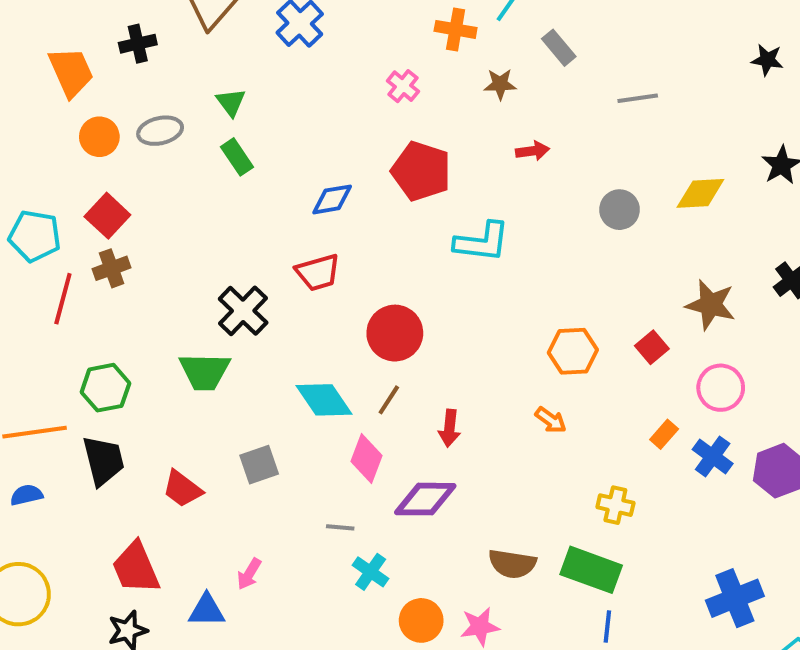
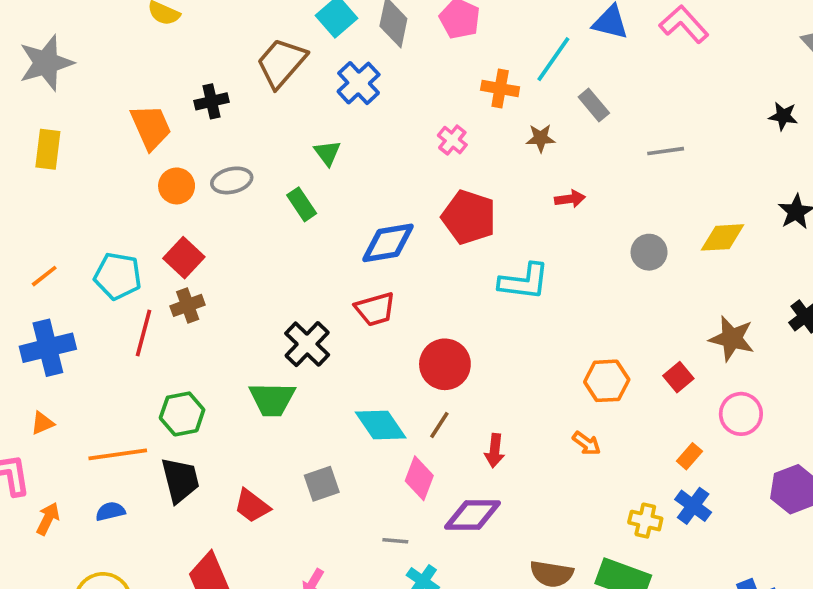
green triangle: (231, 102) -> (327, 153), moved
blue diamond: (332, 199) -> (388, 243), size x1.4
blue cross: (713, 457) -> (693, 506), moved

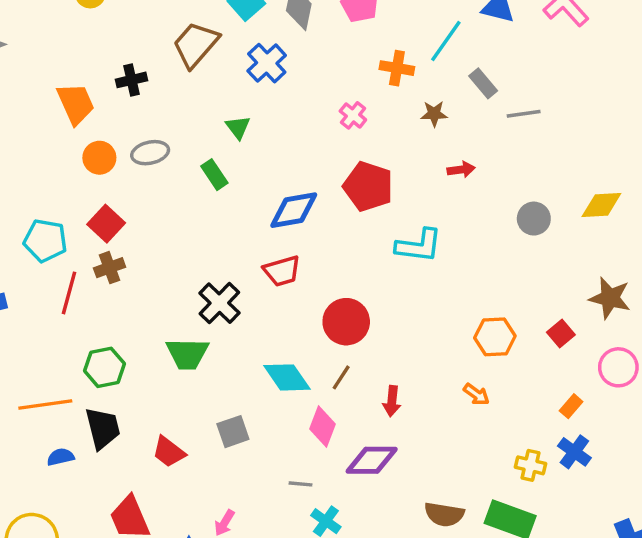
gray line: (666, 151) -> (524, 114), moved
blue semicircle: (110, 511) -> (60, 457), moved

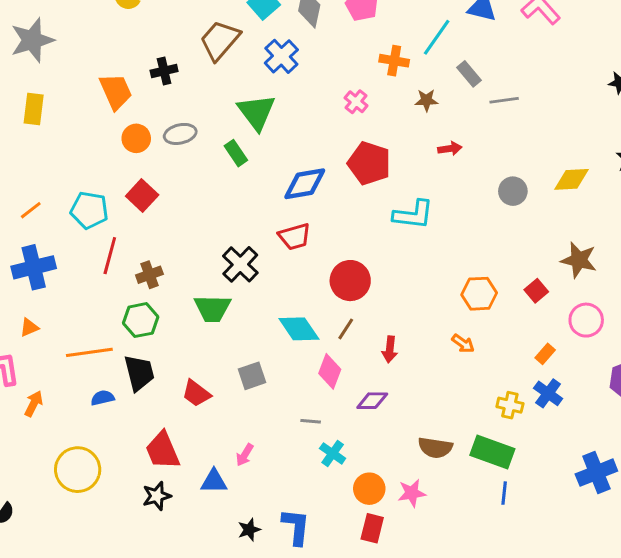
green triangle: (238, 127) -> (256, 112), size x1.8
brown cross: (110, 268) -> (149, 275), moved
purple diamond: (372, 460) -> (372, 401), size x0.7

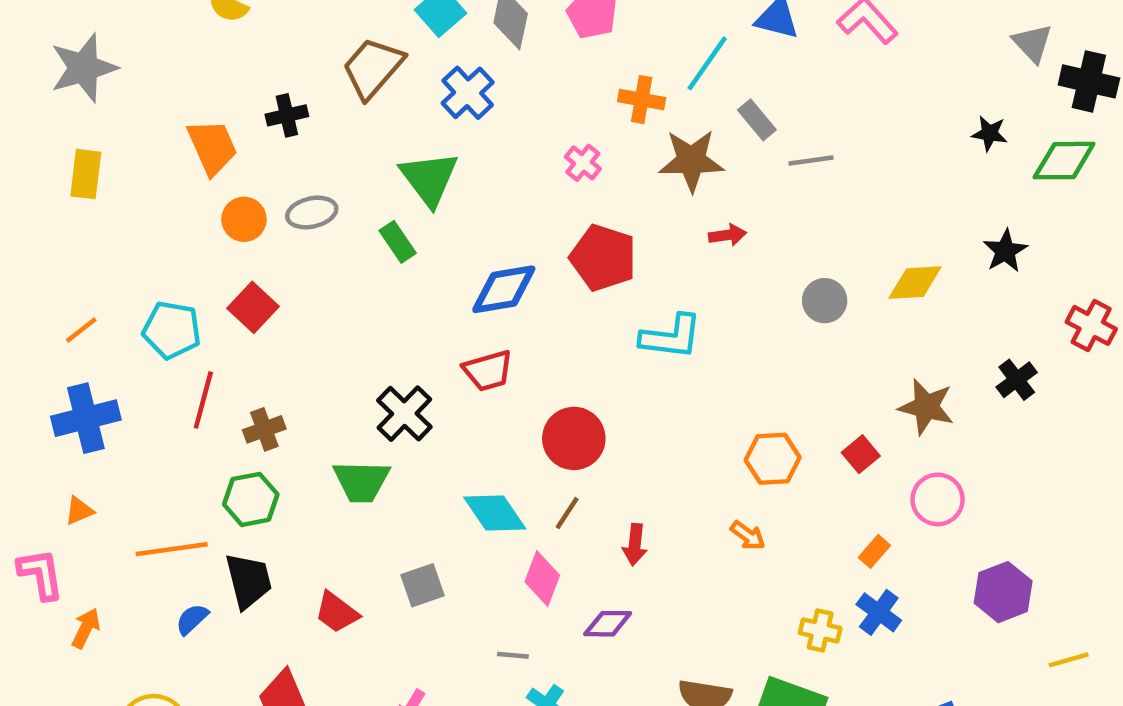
brown star: (426, 100) -> (691, 161), size x1.8
blue semicircle: (103, 398) -> (192, 619), turned -30

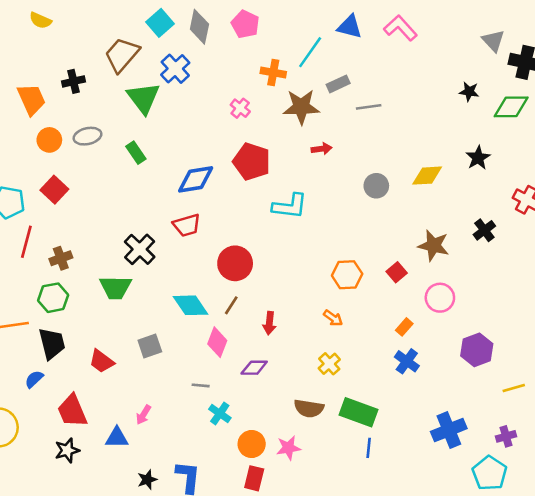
gray rectangle: (757, 120) -> (338, 84), turned -75
green triangle: (429, 179) -> (143, 98), moved
blue semicircle: (192, 619) -> (34, 379), moved
yellow cross: (820, 630) -> (329, 364), moved, turned 35

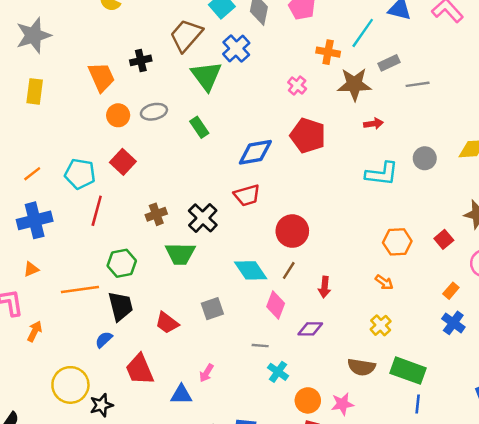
cyan L-shape: (290, 206) -> (382, 174), moved
brown cross: (61, 258) -> (156, 214), moved
black star: (67, 450) -> (101, 405), moved

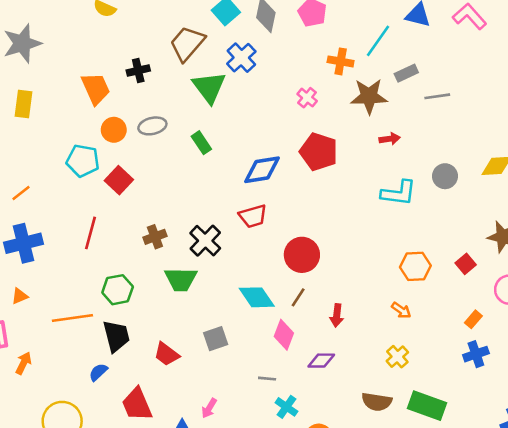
cyan pentagon: (80, 174) -> (83, 161), moved
blue cross: (453, 323) -> (476, 354), turned 35

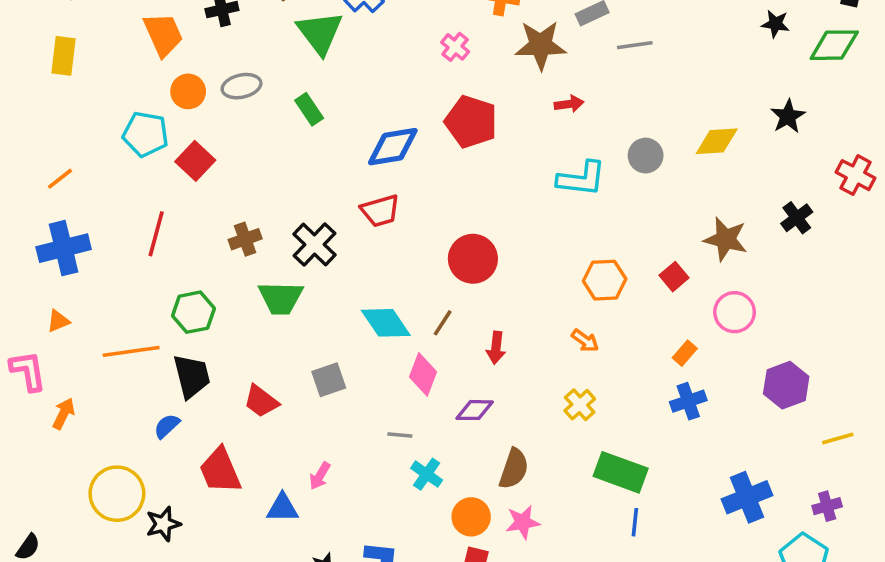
red circle: (302, 255) -> (473, 259), moved
brown semicircle: (377, 402) -> (514, 469), moved, turned -80

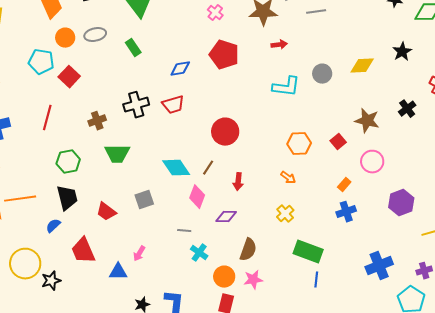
blue diamond: (393, 147) -> (180, 69), size x0.7
black cross: (314, 245) -> (136, 105), moved, turned 30
orange line: (131, 351) -> (20, 199), moved

